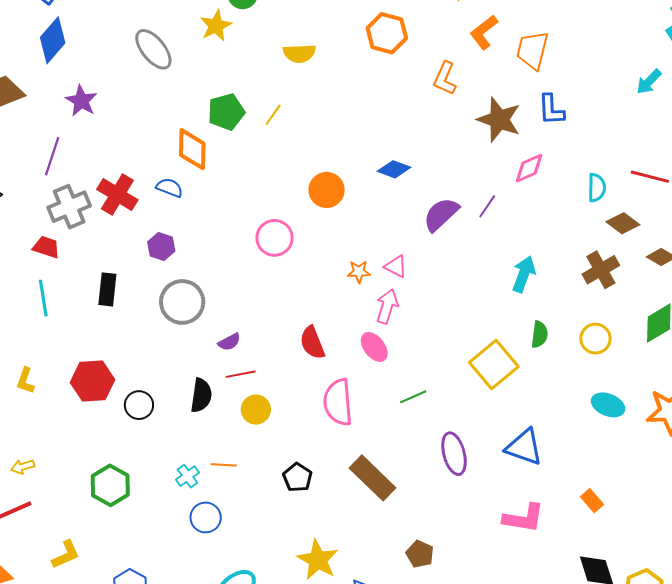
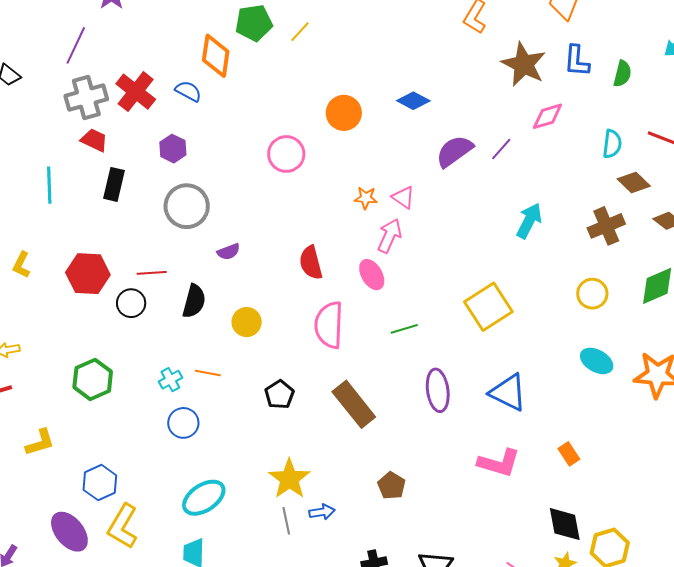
red trapezoid: (46, 247) -> (94, 140), moved
green semicircle: (540, 334) -> (622, 74), moved
red line: (241, 374) -> (152, 273), moved

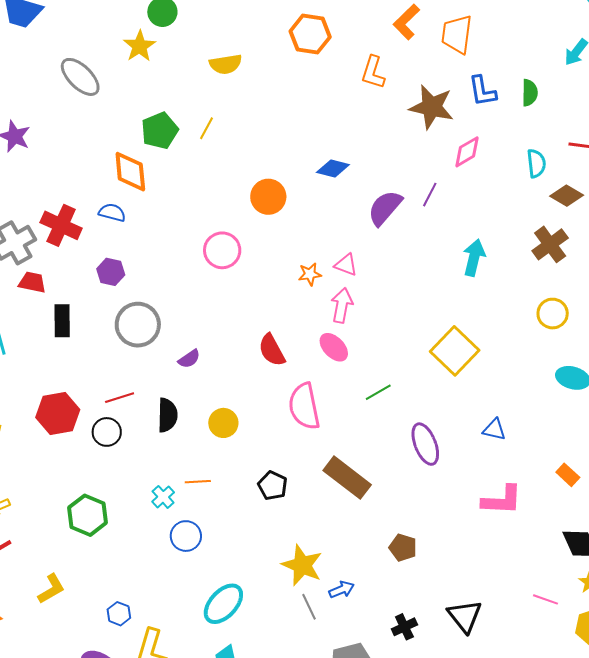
blue triangle: (508, 393) -> (494, 430), size x0.6
blue hexagon: (100, 483) -> (119, 614), size x0.7

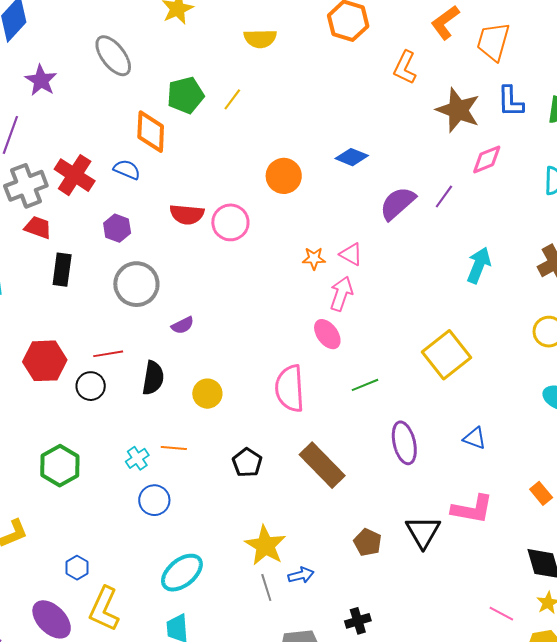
gray ellipse: (80, 77) -> (113, 56), moved
red semicircle: (272, 350) -> (187, 214), moved, turned -64
black triangle: (465, 616) -> (423, 532), moved

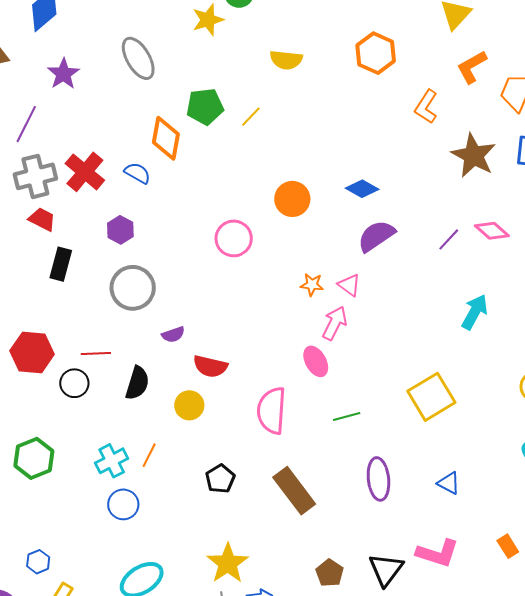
pink diamond: (487, 159) -> (492, 231), moved, turned 56
purple semicircle: (398, 203) -> (376, 236), moved
red semicircle: (187, 214) -> (210, 366), moved
orange line: (174, 448) -> (149, 455), turned -75
cyan cross: (137, 458) -> (112, 461), size x1.4

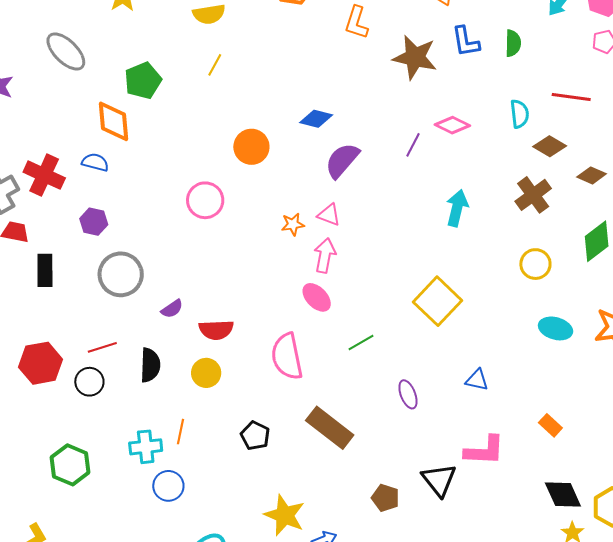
yellow line: (251, 117) -> (215, 65), moved
cyan cross: (112, 461) -> (146, 447), turned 36
purple ellipse: (378, 479) -> (408, 394), size x0.7

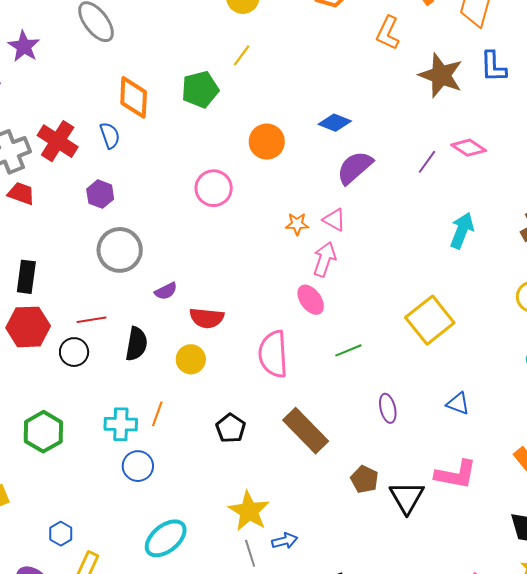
green pentagon: (143, 81) -> (200, 89), moved
blue semicircle: (95, 162) -> (110, 135), turned 48
black rectangle: (45, 270) -> (26, 277), moved
brown pentagon: (385, 498) -> (365, 479), moved

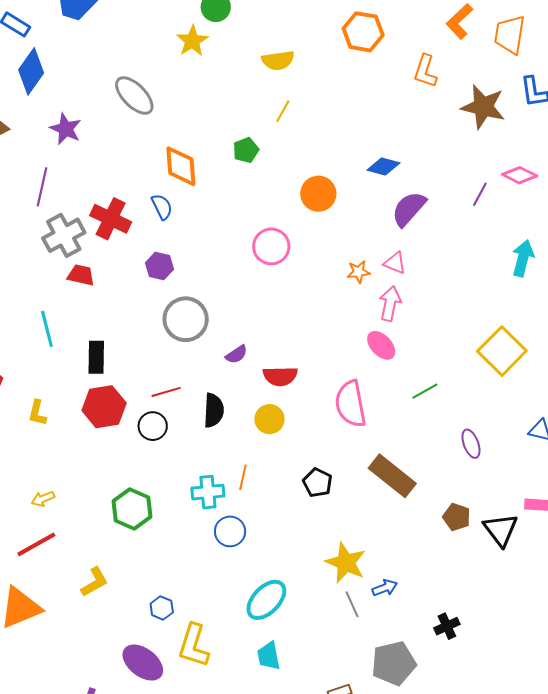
green pentagon: (200, 89) -> (246, 150), size x0.7

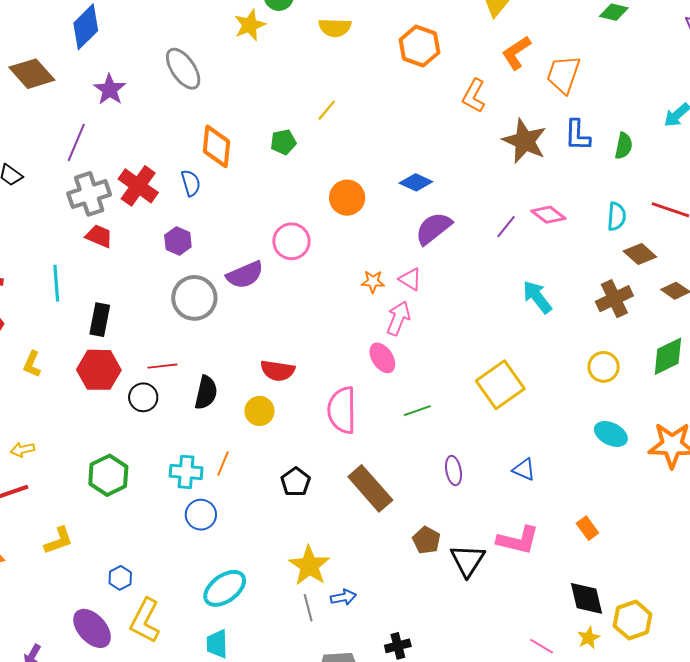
yellow semicircle: (278, 60) -> (335, 28), moved
cyan arrow: (523, 258) -> (537, 297), turned -63
purple semicircle: (236, 354) -> (245, 275), moved, size x1.6

